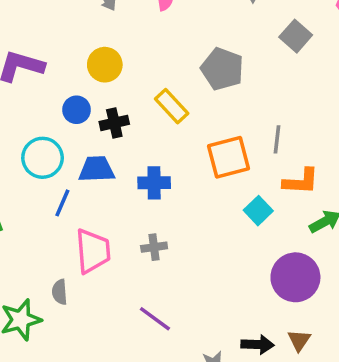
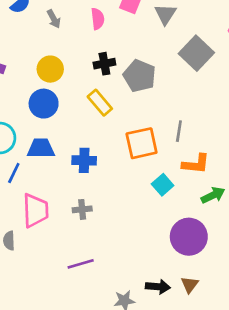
gray square: (296, 36) -> (196, 53), size x1.4
blue circle: (77, 110) -> (44, 104), moved, size x1.4
black cross: (114, 123) -> (104, 64), moved
purple line: (155, 319) -> (81, 264), turned -55

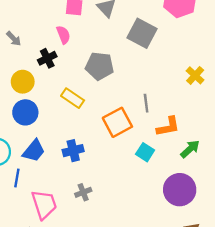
pink semicircle: (98, 19) -> (63, 35), moved
black cross: (104, 64) -> (47, 58), moved
blue trapezoid: (41, 148) -> (34, 151), turned 145

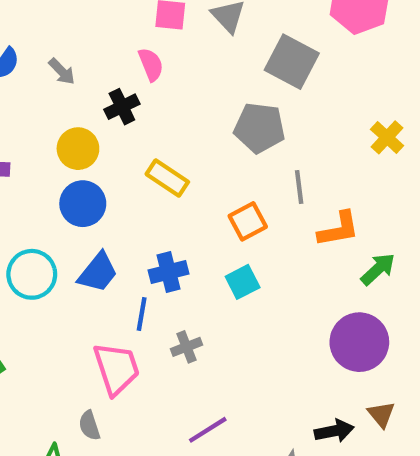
gray pentagon: (100, 66) -> (259, 128), moved
orange square: (117, 122) -> (248, 221), size x0.7
cyan square: (145, 152) -> (243, 282), moved, turned 30
blue line: (17, 178) -> (142, 314), moved

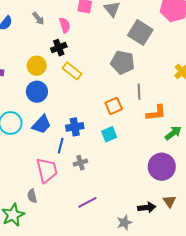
pink semicircle: (151, 64) -> (65, 25), moved
gray arrow: (62, 71) -> (38, 19), moved
yellow rectangle: (167, 178) -> (72, 71), moved

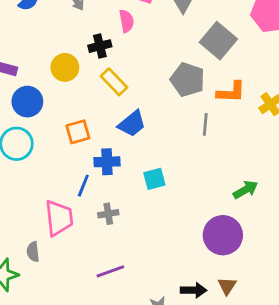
pink semicircle: (65, 25) -> (127, 21), moved
blue circle: (37, 92) -> (27, 102), moved
orange square: (114, 106) -> (78, 132), moved
orange L-shape: (156, 113) -> (231, 92), moved
blue trapezoid: (42, 124) -> (132, 124), moved

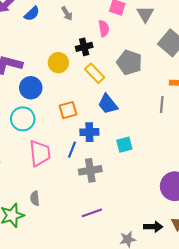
gray pentagon: (188, 80) -> (129, 62), moved
blue trapezoid: (132, 124) -> (108, 104), turned 90
gray cross: (108, 214) -> (90, 170), size x1.5
pink trapezoid: (59, 218) -> (40, 153), moved

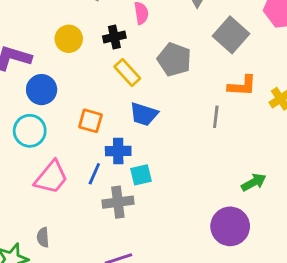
yellow circle: (58, 63) -> (69, 39), moved
blue trapezoid: (108, 104) -> (144, 114), turned -35
orange square: (68, 110) -> (90, 121), turned 30
cyan square: (124, 145) -> (141, 175), moved
pink trapezoid: (40, 153) -> (51, 177), turned 44

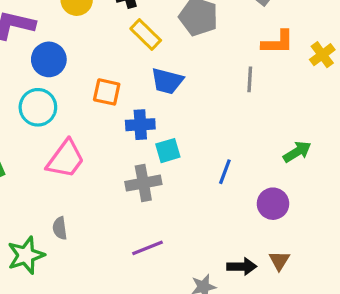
blue line: (94, 174) -> (225, 172), moved
purple circle: (230, 226) -> (273, 204), size x0.7

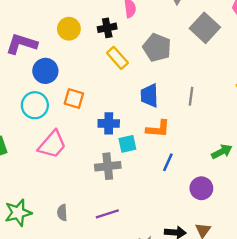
orange L-shape: (278, 42) -> (158, 129), moved
blue trapezoid: (167, 81) -> (149, 95), moved, turned 70
orange square: (107, 92) -> (74, 99), moved
gray semicircle: (60, 228) -> (62, 213), moved

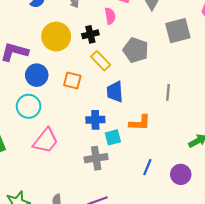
gray square: (205, 28) -> (178, 31), turned 35
yellow circle: (69, 29) -> (56, 36), size x1.4
blue trapezoid: (149, 95) -> (115, 92), moved
orange square: (74, 99) -> (72, 81), moved
blue line: (168, 162) -> (147, 167), moved

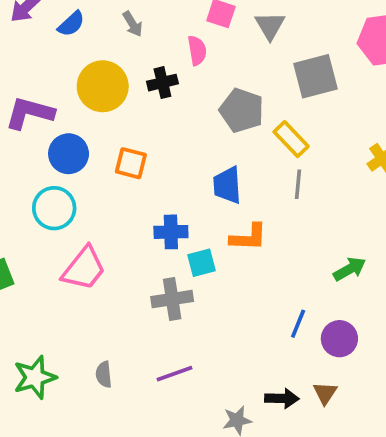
yellow rectangle: (101, 61) -> (291, 139), moved
blue trapezoid: (115, 92) -> (227, 185), moved
blue line: (147, 167) -> (298, 324), moved
purple circle: (181, 174) -> (339, 339), moved

